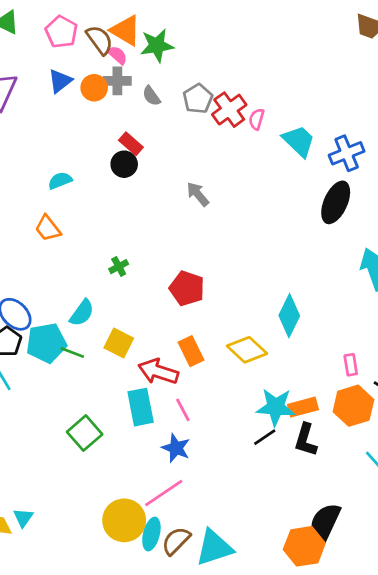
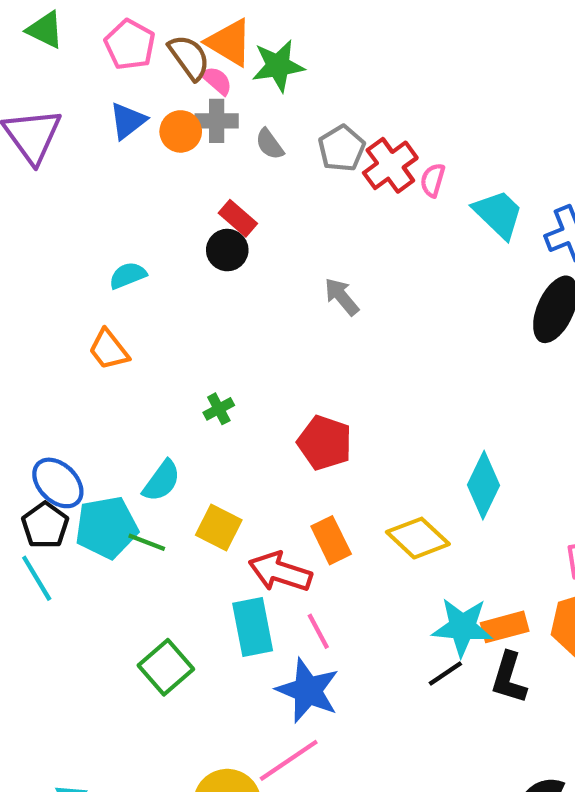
blue star: (176, 448) -> (308, 691), size x1.4

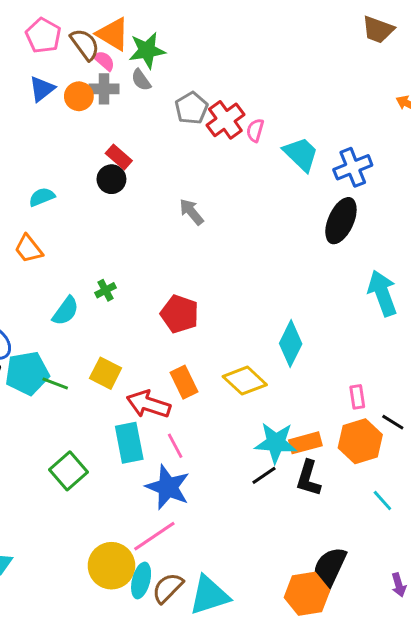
gray semicircle: (270, 144) -> (141, 80), moved
cyan semicircle: (162, 481) -> (66, 311), moved

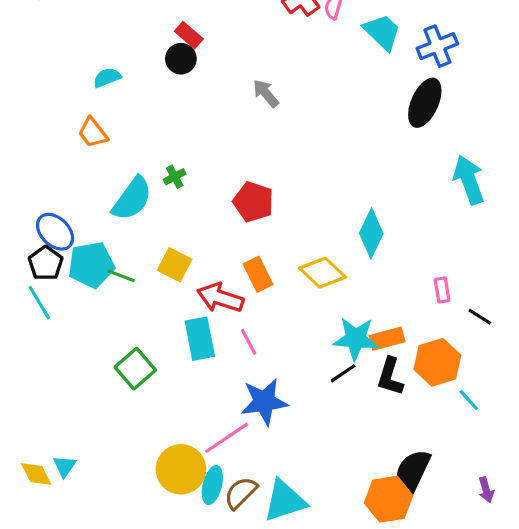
cyan semicircle: (66, 311) -> (132, 199), size x1.4
orange hexagon: (360, 441) -> (437, 362), moved
blue star: (168, 487) -> (264, 402), moved, turned -30

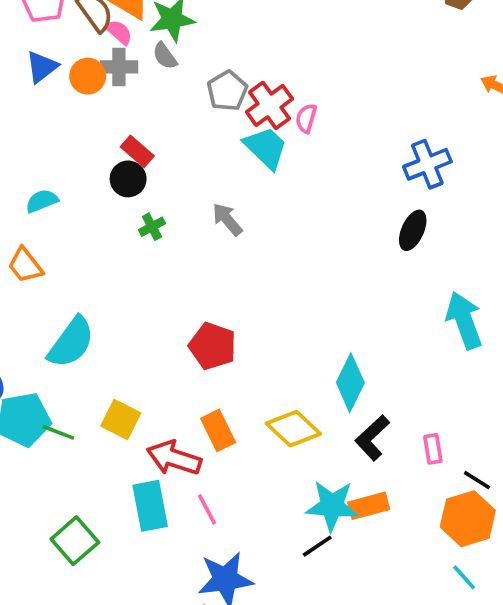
cyan trapezoid: (382, 32) -> (266, 148), moved
black ellipse: (425, 103) -> (413, 230), size x0.7
green cross: (175, 177) -> (152, 227), moved
orange hexagon: (437, 362) -> (468, 519), moved
black L-shape: (390, 376) -> (372, 438), moved, turned 30

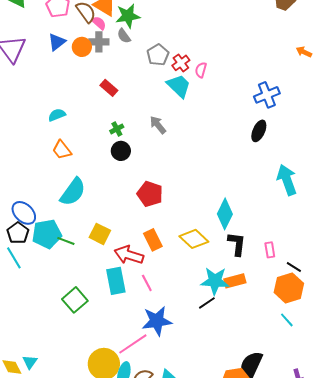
red cross: (269, 105) -> (181, 63), size x0.7
black circle: (128, 179) -> (121, 151), moved
orange trapezoid: (25, 265) -> (62, 150), moved
black L-shape: (372, 438) -> (237, 244), turned 140

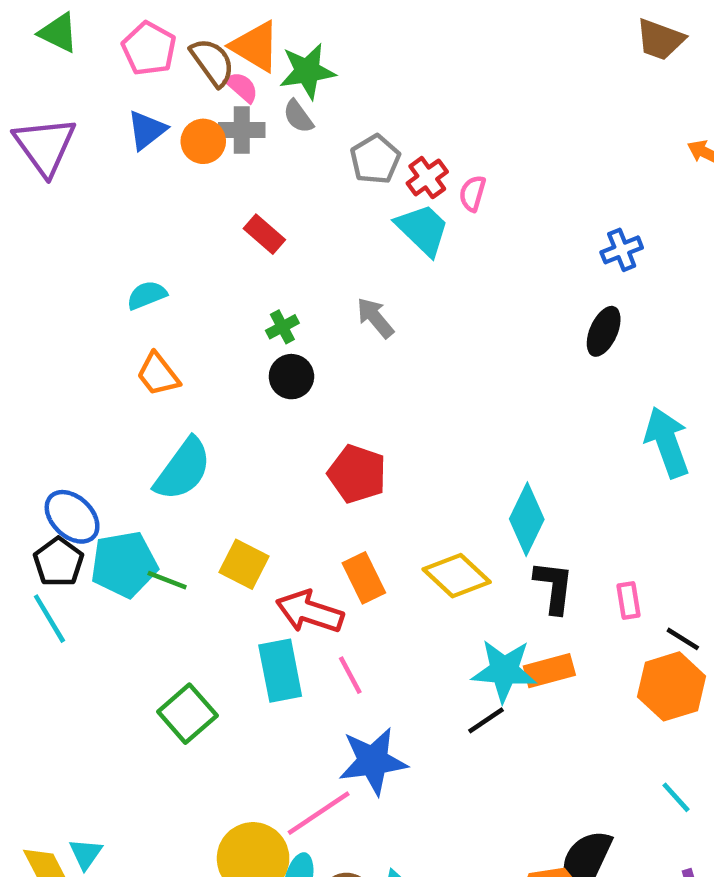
blue cross: (267, 95) -> (622, 250), size x0.7
cyan line: (287, 320) -> (676, 797), moved

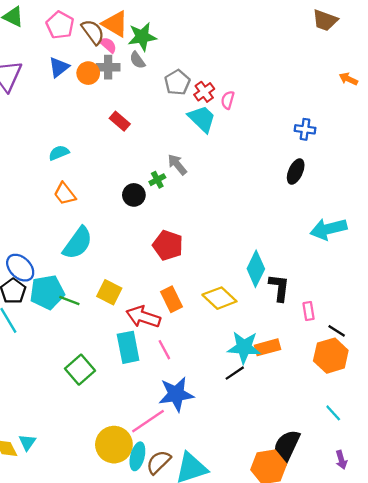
blue cross: (622, 250) -> (305, 129), turned 30
green cross: (282, 327) -> (157, 180), moved
cyan arrow: (667, 442) -> (328, 229), turned -84
black L-shape: (554, 587) -> (279, 288), moved

